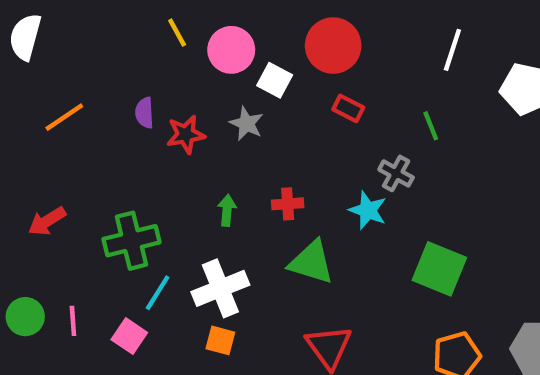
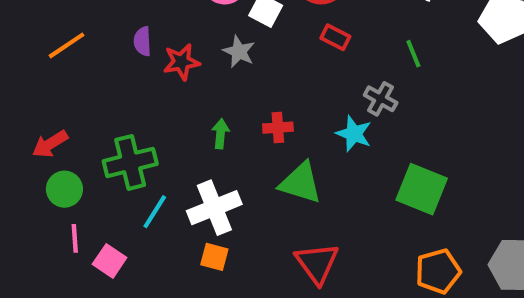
green circle: (25, 317) -> (64, 189), moved
pink square: (129, 336) -> (110, 261), moved

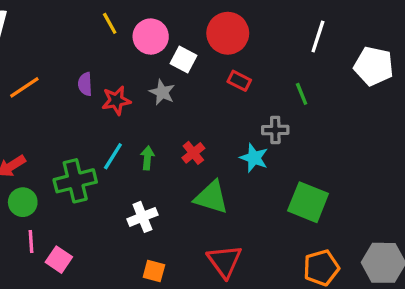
gray cross: (381, 99) -> (275, 130), turned -30
red cross: (278, 128) -> (193, 153), turned -35
white cross: (214, 208) -> (142, 217), size x0.7
cyan line: (155, 212) -> (113, 156), moved
orange square: (214, 257) -> (154, 271), moved

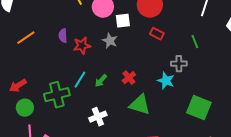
white square: (183, 59) -> (123, 21), turned -35
green arrow: (147, 158) -> (101, 81), turned -144

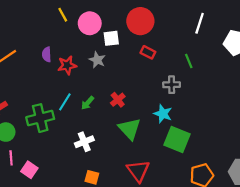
cyan star: (166, 81) -> (163, 114), moved
green triangle: (140, 105) -> (130, 129), turned 30
green square: (199, 108) -> (177, 140), moved

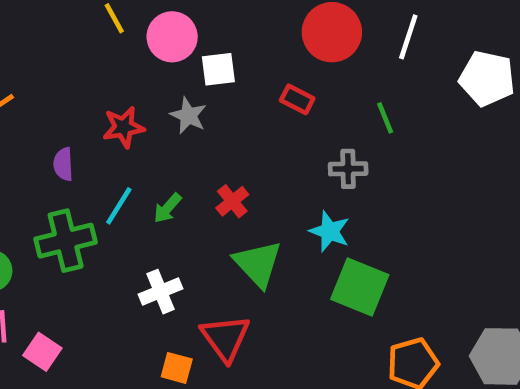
red circle: (140, 21) -> (332, 32), moved
purple semicircle: (47, 54) -> (63, 164), moved
red triangle: (138, 171) -> (225, 338), moved

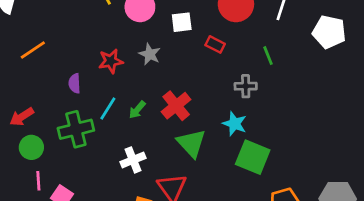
white square: (218, 69) -> (182, 22), moved
red cross: (232, 201) -> (176, 106), size x1.5

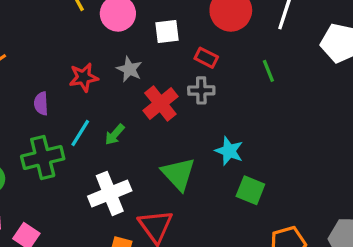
gray cross: (246, 86) -> (201, 90), moved
red cross: (176, 106) -> (160, 104), moved
green square: (253, 157) -> (250, 190), size x0.7
white cross: (133, 160) -> (110, 193), size x1.4

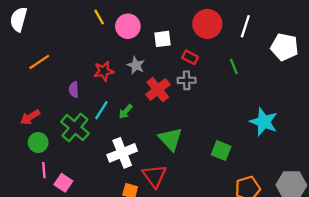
cyan star: (229, 151) -> (264, 122), moved, size x1.4
green cross: (43, 157) -> (75, 128), turned -36

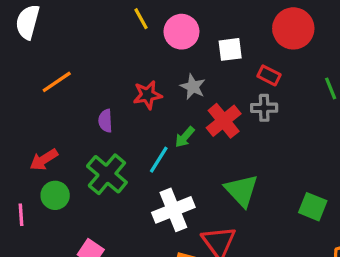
cyan line: (101, 110) -> (159, 160), moved
green arrow: (126, 111) -> (185, 137), moved
pink line: (44, 170) -> (21, 215), moved

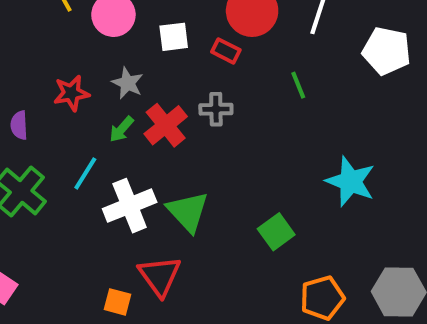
red rectangle: (269, 75) -> (226, 51), moved
green arrow: (185, 137) -> (122, 129), moved
green square: (313, 207) -> (276, 232), turned 32
white cross: (173, 210) -> (130, 206), moved

